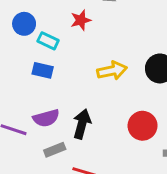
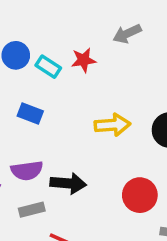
cyan rectangle: (48, 41) -> (48, 67), moved
black arrow: (82, 124) -> (68, 183), turned 72

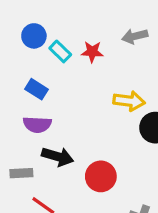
yellow arrow: (112, 125) -> (129, 101), moved
purple semicircle: (27, 171) -> (37, 124), moved
red circle: (140, 195) -> (101, 176), moved

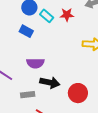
blue rectangle: (37, 89) -> (26, 31), moved

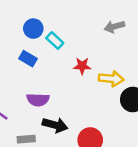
red star: (67, 15) -> (82, 66), moved

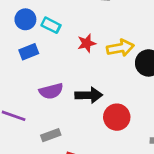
blue rectangle: (28, 59) -> (29, 52), turned -36
black arrow: (55, 125) -> (89, 95), moved

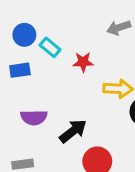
red star: (87, 43) -> (83, 62), moved
black arrow: (89, 95) -> (73, 131), turned -50

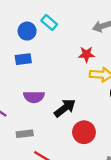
cyan rectangle: (50, 47) -> (49, 22), moved
red star: (83, 62) -> (86, 54), moved

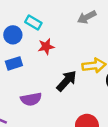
red star: (86, 54) -> (46, 47), moved
black arrow: (65, 108) -> (67, 81), moved

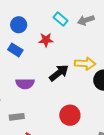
cyan rectangle: (33, 23) -> (61, 19), moved
blue rectangle: (14, 63) -> (15, 50), turned 40

